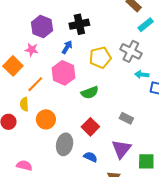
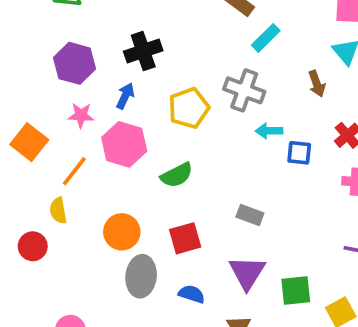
pink star: (32, 50) -> (81, 115), moved
orange circle: (46, 119) -> (122, 232), moved
red square: (90, 127) -> (185, 238), turned 36

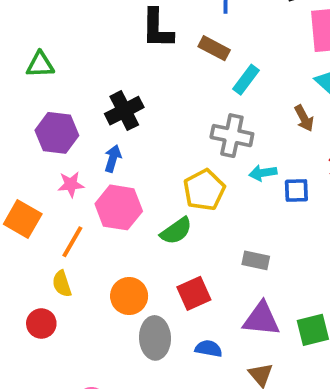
yellow pentagon: (189, 108) -> (204, 190), moved
purple triangle: (247, 273) -> (261, 319), turned -48

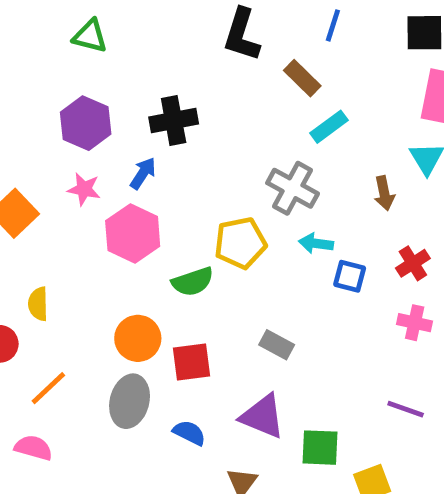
orange line: (72, 242) -> (48, 388), moved
orange circle: (129, 296) -> (138, 338), moved

